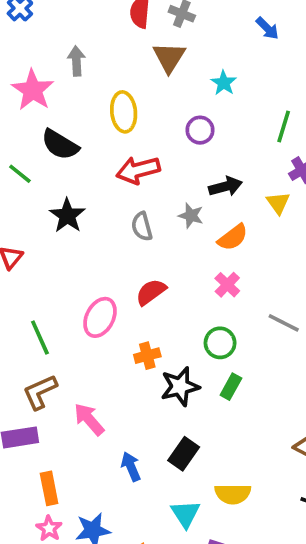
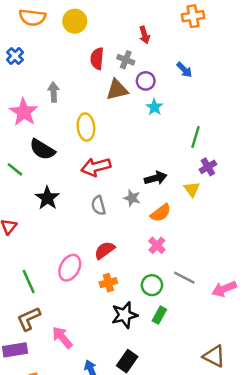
brown triangle: (169, 57) -> (117, 90), turned 45
purple circle: (200, 130) -> (146, 81), moved
gray line: (284, 323) -> (184, 278), moved
orange cross: (147, 356) -> (108, 283), moved

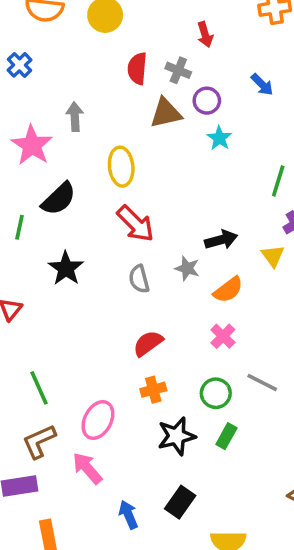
black semicircle: (42, 149) -> (59, 199), turned -75
red arrow: (96, 167) -> (135, 224), turned -120
green line: (15, 169) -> (19, 227), turned 63
pink ellipse: (70, 268) -> (98, 420), moved

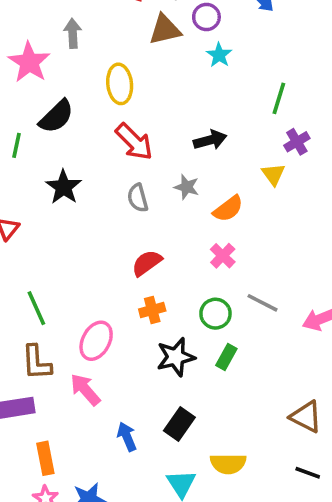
black arrow: (221, 240) -> (210, 140), moved
brown L-shape: (39, 441) -> (36, 362), turned -69

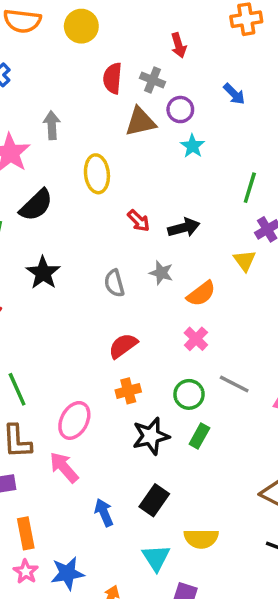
red arrow: (134, 142) -> (139, 221), moved, size x0.6

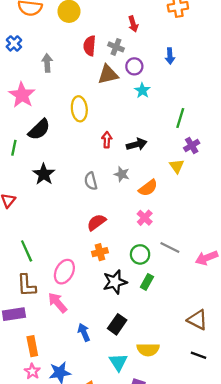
blue arrow: (234, 94) -> (170, 56), turned 42
gray arrow: (52, 125) -> (47, 63), moved
red arrow: (139, 221) -> (107, 140), turned -133

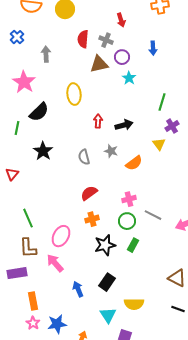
pink cross: (145, 218) -> (129, 199), moved, turned 32

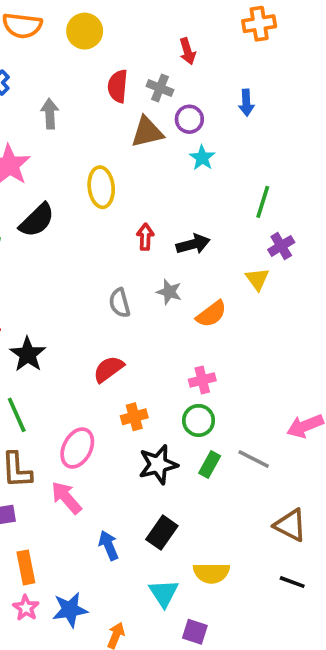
black star: (43, 151) -> (28, 354), moved
red semicircle: (89, 193) -> (109, 369), moved
gray line: (153, 215) -> (254, 459), moved

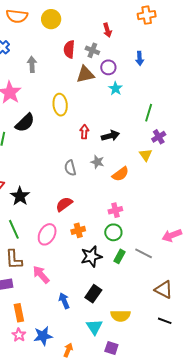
pink ellipse: (77, 448) -> (47, 234), moved

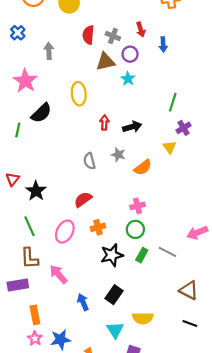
red arrow: (107, 30) -> (141, 30), moved
cyan star: (115, 89) -> (128, 79), moved

